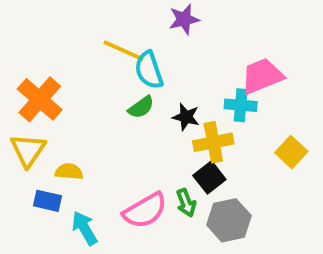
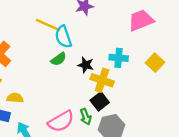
pink trapezoid: (262, 76) -> (141, 20), moved
yellow cross: (213, 142) -> (102, 80), turned 30
yellow square: (291, 152) -> (155, 63), moved

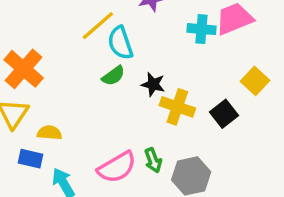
yellow line: (48, 25) -> (98, 26), turned -65
cyan cross: (119, 58) -> (201, 29), moved
black square: (100, 101) -> (224, 114), moved

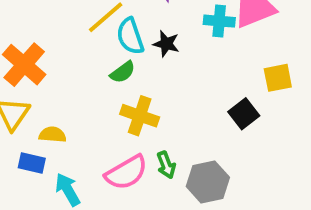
yellow square: (255, 81) -> (278, 78), turned 36
black star: (153, 84) -> (166, 44), moved
yellow cross: (177, 107) -> (140, 116), moved

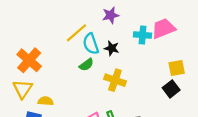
black square: (244, 114) -> (171, 89), moved
yellow cross: (140, 116) -> (115, 80), moved

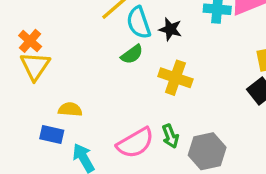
orange cross: (29, 60) -> (30, 41), moved, size x0.6
yellow triangle: (23, 89) -> (35, 66), moved

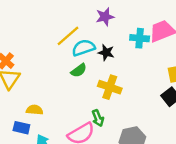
cyan semicircle: (139, 23) -> (83, 48), turned 90
green arrow: (170, 136) -> (98, 118), moved

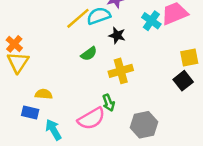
cyan cross: (140, 38) -> (151, 21), turned 30
cyan semicircle: (83, 48) -> (99, 16), moved
yellow cross: (110, 87) -> (121, 71), turned -35

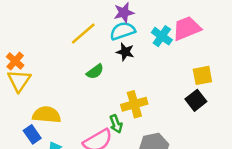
cyan semicircle: (99, 16) -> (123, 31), moved
yellow cross: (121, 71) -> (134, 104), moved
yellow semicircle: (44, 94) -> (47, 115), size x1.5
blue rectangle: (30, 112) -> (32, 134), turned 42

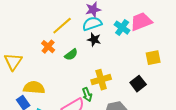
orange cross: (15, 61) -> (48, 47), moved
black square: (196, 100) -> (138, 84), moved

